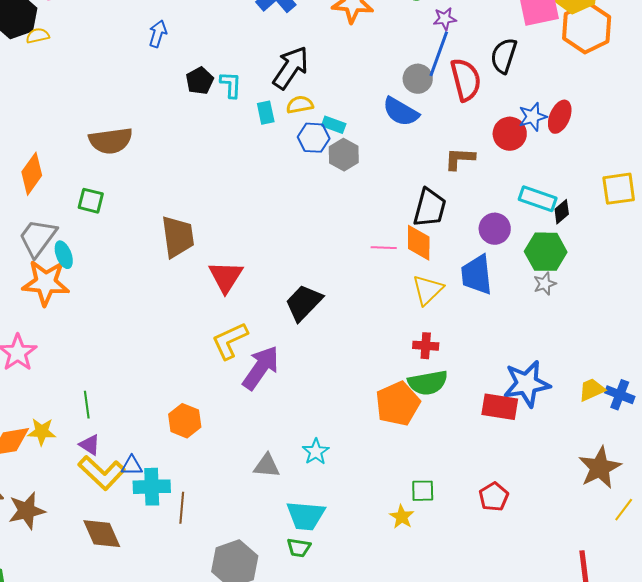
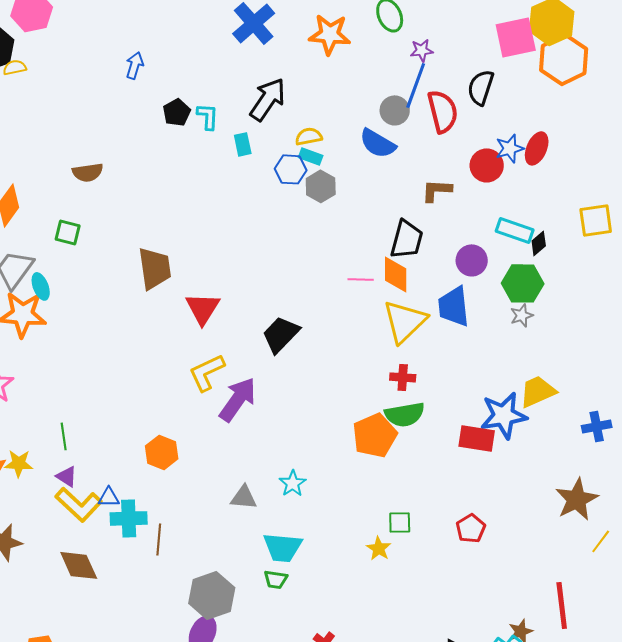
yellow semicircle: (300, 105) -> (309, 136), moved
brown semicircle: (111, 141) -> (88, 172), size x0.7
yellow triangle: (428, 290) -> (405, 321), size x1.4
yellow trapezoid: (592, 390) -> (538, 391), moved, size x1.4
blue cross: (620, 395) -> (597, 426), turned -32

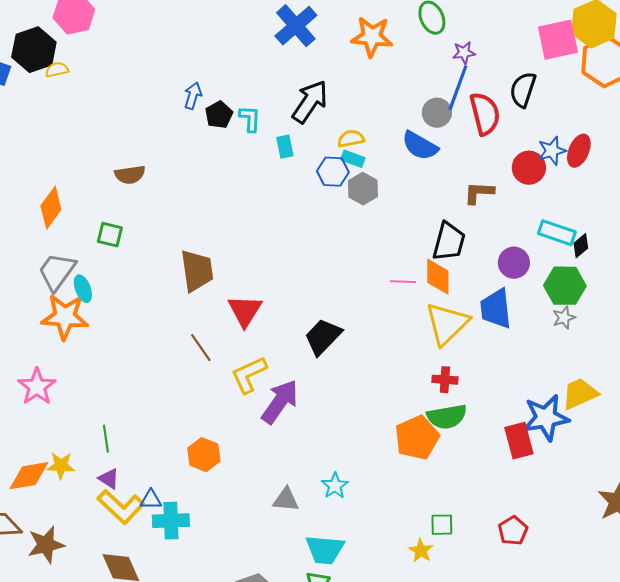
blue arrow: (135, 65) -> (193, 96), moved
red rectangle: (477, 438) -> (519, 441), turned 66
brown line: (159, 539) -> (201, 348), moved, turned -40

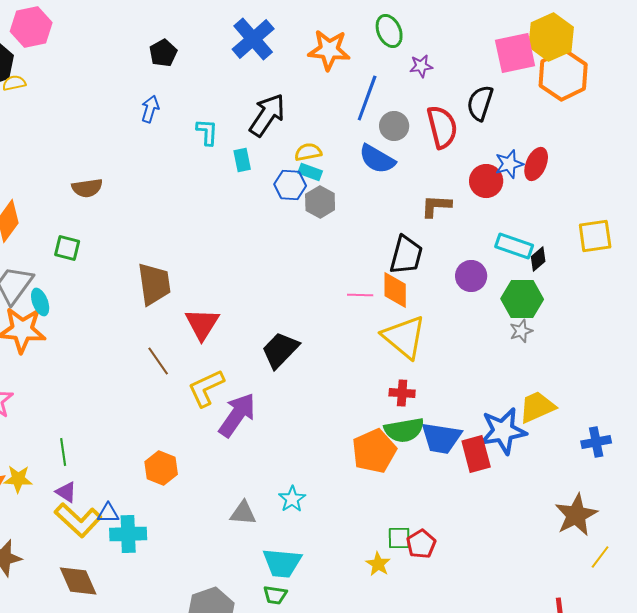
blue line: (458, 88) -> (367, 98), moved
black pentagon: (219, 115) -> (163, 53), moved
blue trapezoid: (496, 309) -> (441, 438), moved, turned -75
yellow triangle: (447, 324) -> (404, 337), turned -36
red pentagon: (513, 531) -> (421, 544), moved

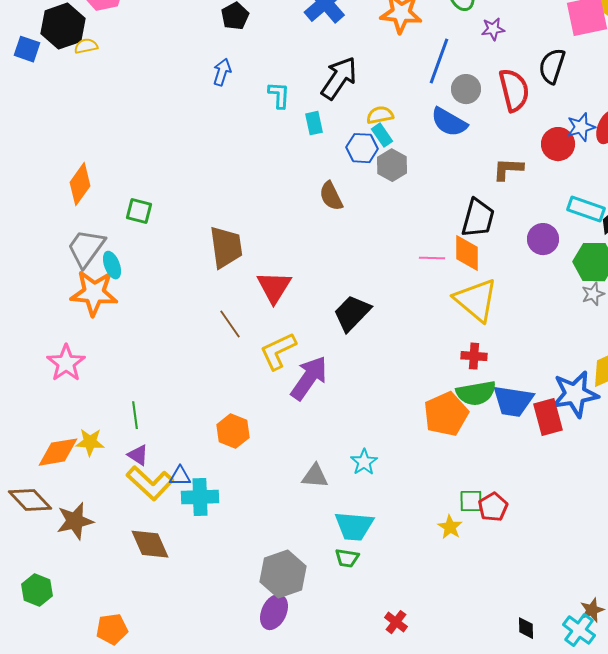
cyan rectangle: (310, 172) -> (382, 135), turned 35
brown semicircle: (87, 188) -> (331, 196), moved, turned 72

